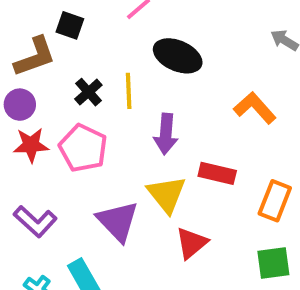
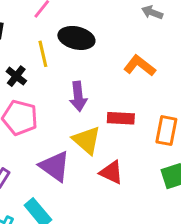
yellow line: (129, 91) -> (43, 54), moved
red triangle: (191, 243) -> (111, 172), turned -45

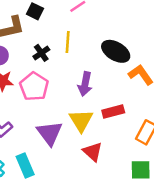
black ellipse: (76, 38) -> (116, 51), moved
red rectangle: (121, 118) -> (113, 111), turned -35

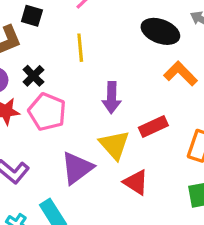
black ellipse: (116, 51) -> (160, 31), moved
black cross: (41, 53) -> (33, 76), moved
purple triangle: (50, 133) -> (77, 168), turned 40

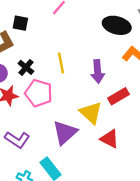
yellow line: (80, 48) -> (61, 63), moved
purple arrow: (112, 97) -> (98, 72), moved

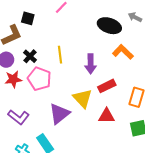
red triangle: (110, 139) -> (107, 116), moved, turned -30

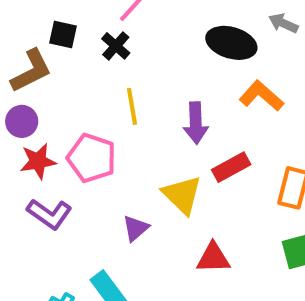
black cross: (30, 56) -> (116, 46), moved
purple triangle: (59, 114) -> (136, 228), size x0.6
red triangle: (107, 116) -> (213, 258), moved
purple L-shape: (18, 117) -> (49, 214), moved

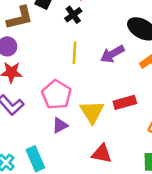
purple arrow: (196, 123) -> (112, 54), moved, turned 50
pink pentagon: (92, 158) -> (56, 95), moved

